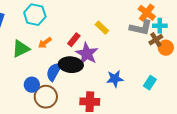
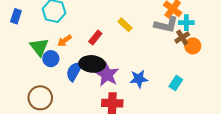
green triangle: (21, 49) -> (39, 47), turned -42
purple star: (87, 54) -> (107, 75), moved
blue circle: (32, 85) -> (51, 59), moved
brown circle: (46, 97) -> (40, 98), moved

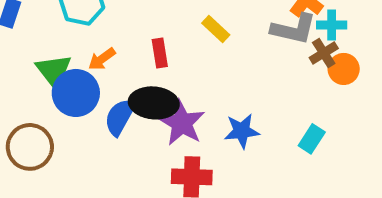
red rectangle: (95, 37) -> (160, 53), turned -48
blue circle: (51, 59) -> (76, 93), size x1.5
brown circle: (40, 98) -> (30, 147), moved

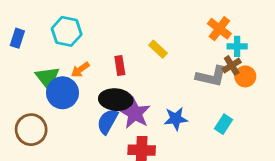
gray L-shape: (294, 29) -> (211, 76), moved
blue semicircle: (120, 117) -> (108, 121), moved

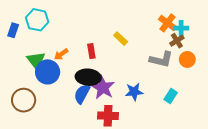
cyan hexagon: (67, 31) -> (37, 20), moved
cyan cross: (237, 46) -> (181, 28), moved
brown cross: (232, 65) -> (177, 41), moved

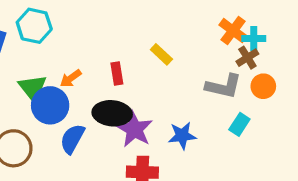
blue semicircle: (82, 94) -> (72, 139), moved
cyan rectangle: (171, 96) -> (239, 124), moved

